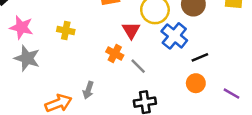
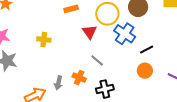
yellow cross: (66, 31) -> (44, 40), moved
orange cross: (115, 53) -> (79, 78), moved

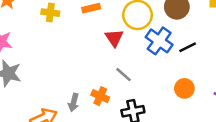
yellow cross: (44, 40) -> (50, 13), moved
black line: (147, 49) -> (188, 47), moved

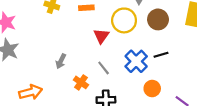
blue cross: (159, 41) -> (136, 61), moved
gray arrow: (74, 102) -> (61, 61), moved

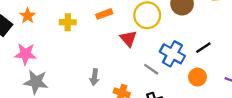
black line: (161, 55) -> (203, 48), moved
gray line: (104, 68) -> (151, 69), moved

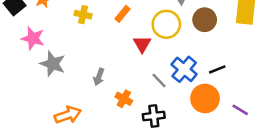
orange rectangle: (104, 14) -> (122, 14), turned -42
orange circle: (197, 77) -> (205, 98), size x1.5
gray star: (36, 82) -> (53, 64), moved

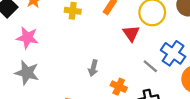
gray star: (53, 64) -> (27, 73), moved

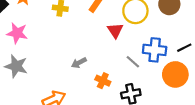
blue cross: (173, 53) -> (155, 50), turned -30
gray arrow: (93, 68) -> (79, 63), turned 48

